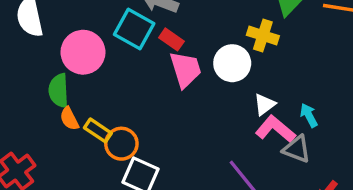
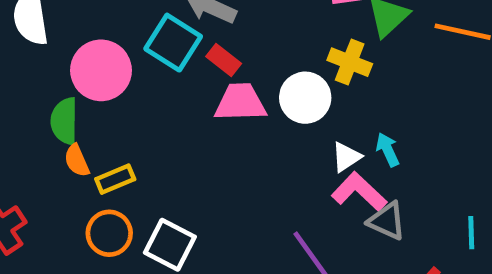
pink trapezoid: (185, 69) -> (240, 102), turned -78
cyan arrow: (309, 115) -> (388, 150), moved
yellow rectangle: (98, 130) -> (115, 179), turned -60
orange circle: (121, 144) -> (109, 233), moved

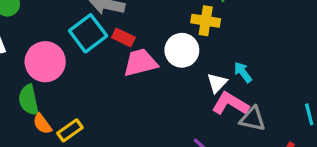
cyan square: (173, 43) -> (88, 33), turned 33

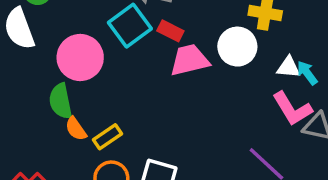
white triangle: (217, 83) -> (288, 67), moved, turned 50
pink L-shape: (230, 104) -> (292, 109), turned -153

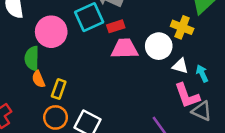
red rectangle: (170, 31) -> (116, 26), turned -56
white triangle: (288, 67) -> (180, 66), moved
yellow rectangle: (108, 137) -> (59, 89), turned -48

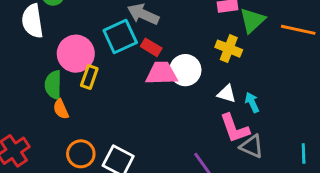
red rectangle: (116, 26) -> (151, 47), turned 49
white circle: (159, 46) -> (185, 70), moved
yellow rectangle: (59, 89) -> (89, 77), moved

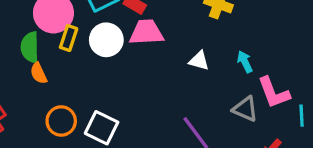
white circle: (185, 70) -> (106, 40), moved
white triangle: (227, 94) -> (199, 61), moved
pink L-shape: (235, 128) -> (274, 93), moved

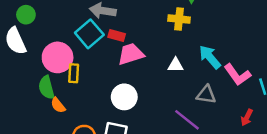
white circle: (106, 40) -> (124, 97), moved
cyan arrow: (245, 62) -> (210, 57), size x1.5
gray triangle: (245, 109) -> (206, 95), moved

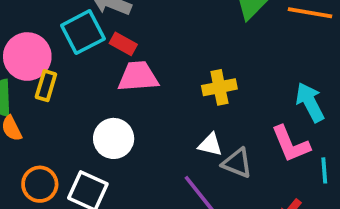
yellow cross: (179, 19) -> (219, 87), moved, turned -30
cyan arrow: (210, 57) -> (310, 102), moved
white triangle: (176, 65) -> (210, 145), moved

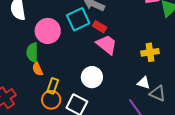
pink trapezoid: (138, 77) -> (107, 45), turned 40
yellow rectangle: (46, 86) -> (53, 86), moved

